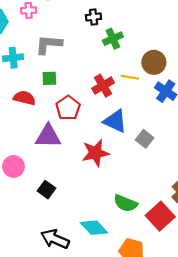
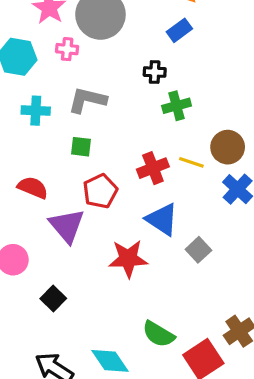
red semicircle: (24, 98) -> (33, 188), moved
purple triangle: (48, 136) -> (67, 226), turned 40

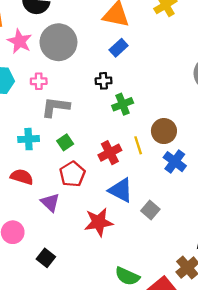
pink cross: (67, 49) -> (39, 81), moved
cyan cross: (36, 111) -> (29, 139), moved
green square: (81, 147) -> (65, 142), moved, turned -35
yellow line: (191, 162) -> (138, 145), turned 60
purple triangle: (67, 226) -> (50, 203), size x0.7

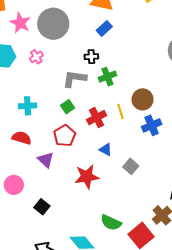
pink cross: (39, 81) -> (36, 57), turned -32
gray L-shape: (55, 107) -> (74, 79), moved
green square: (65, 142) -> (68, 107), moved
blue cross: (175, 162) -> (152, 125), turned 30
blue triangle: (121, 190) -> (106, 150), size x0.6

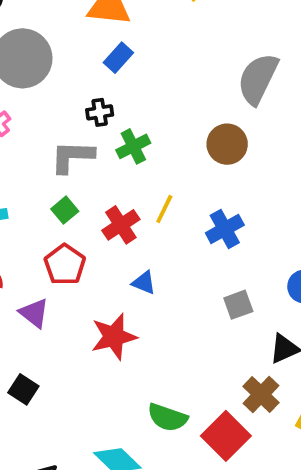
brown circle: (143, 99) -> (227, 144), moved
yellow line: (121, 111) -> (164, 209), turned 49
gray square: (131, 166) -> (238, 305), moved, turned 35
black square: (42, 207) -> (23, 389), moved

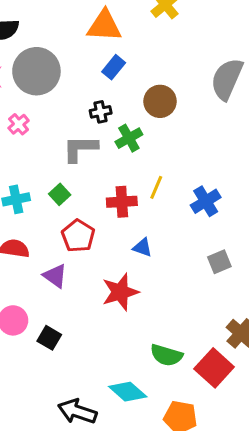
brown circle: (227, 144) -> (160, 101), moved
green square: (65, 210) -> (60, 194), moved
red cross: (121, 225) -> (122, 202), turned 32

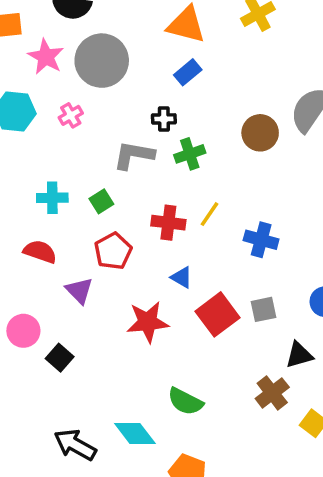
brown circle: (160, 101) -> (260, 133), moved
blue cross: (206, 201) -> (261, 240), turned 36
red square: (214, 368) -> (217, 314), moved

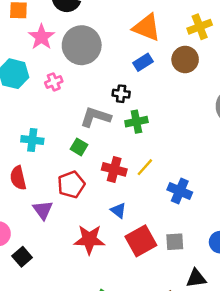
brown circle: (260, 133) -> (185, 59), moved
green square: (101, 201) -> (79, 147), moved, turned -35
red semicircle: (40, 252) -> (18, 178), turned -130

